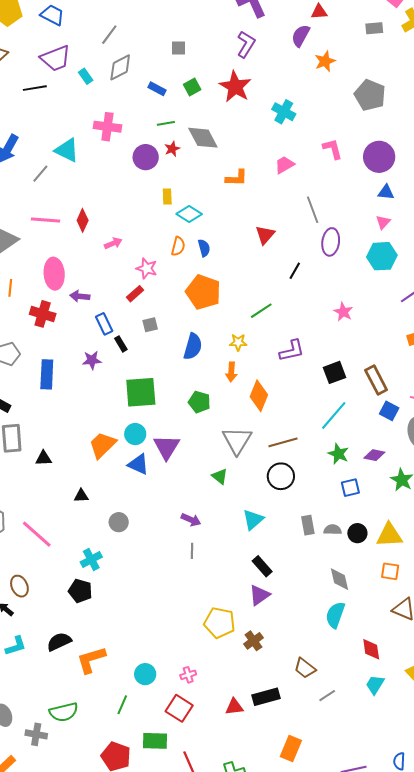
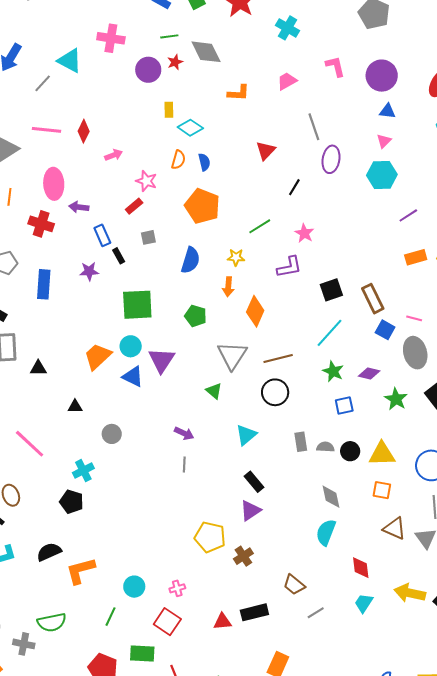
pink star: (343, 312) -> (304, 233), moved

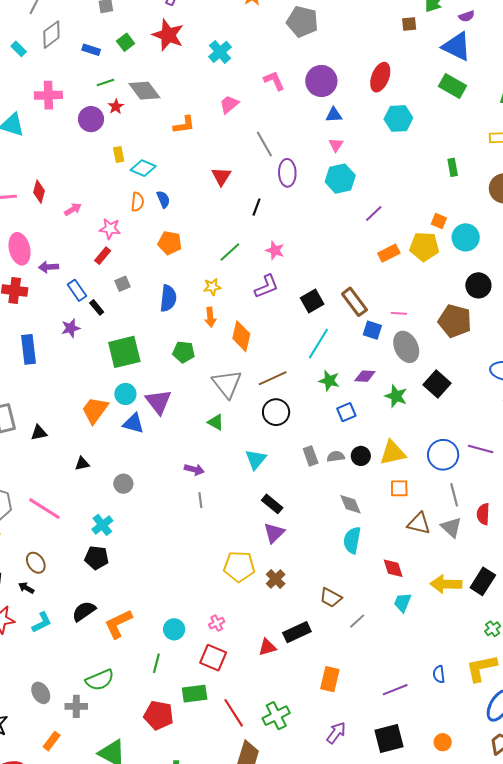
cyan cross: (288, 28) -> (220, 52), turned 30
orange pentagon: (202, 206) -> (170, 243), size x0.7

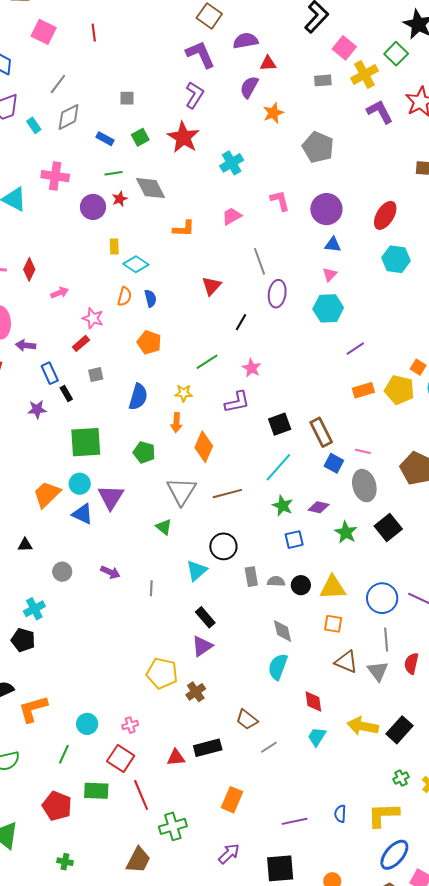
black circle: (276, 412) -> (223, 546), moved
purple arrow: (194, 470) -> (110, 572), moved
gray line: (200, 500) -> (151, 588), moved
red line: (234, 713) -> (141, 795), moved

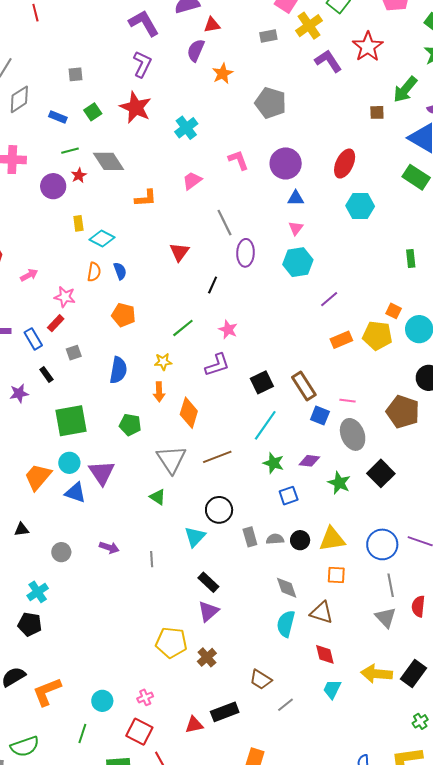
blue rectangle: (50, 373) -> (33, 339), moved
brown triangle: (346, 662) -> (321, 613), moved

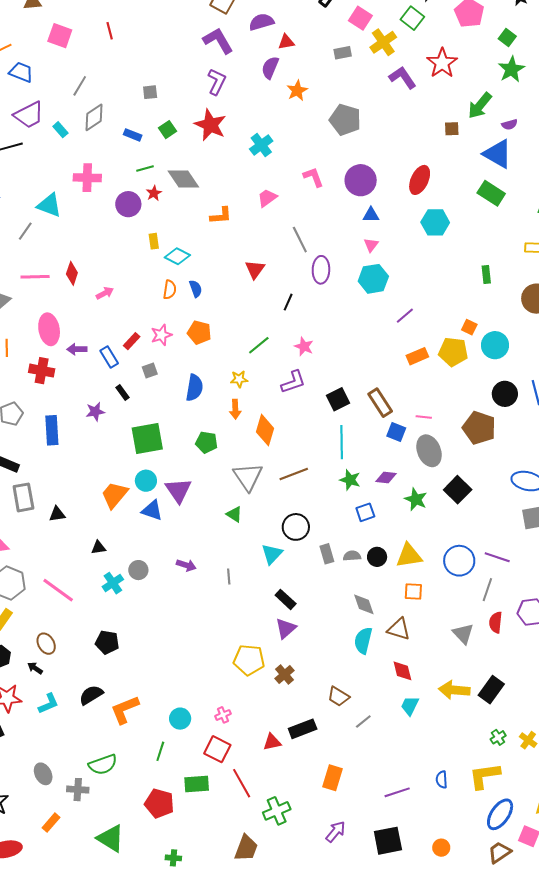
pink star: (65, 297) -> (161, 335), moved, turned -30
cyan line: (265, 425) -> (342, 442), turned -36
gray line: (391, 585) -> (487, 590), moved, turned 30
cyan cross: (38, 592) -> (113, 583), moved

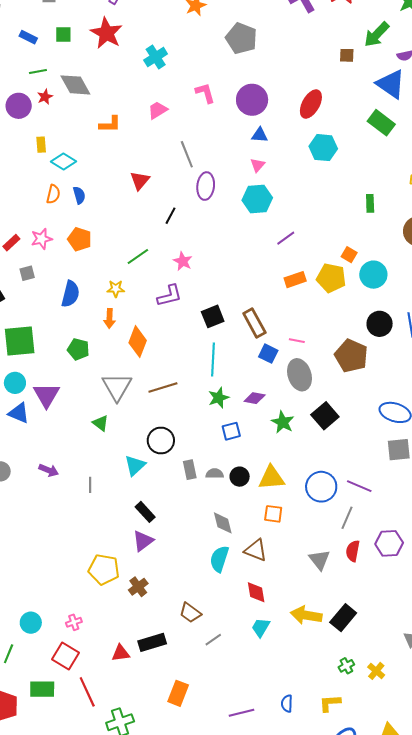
green square: (167, 130) -> (63, 34), turned 30
green star: (350, 480) -> (219, 398), turned 30
yellow L-shape: (485, 776) -> (330, 703), size x0.7

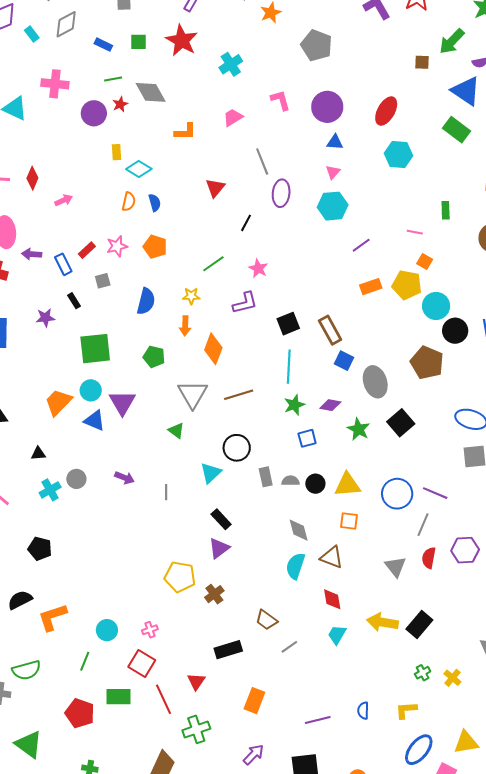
cyan circle: (373, 275) -> (436, 306), moved
pink line: (297, 341) -> (415, 232), moved
red triangle: (121, 653) -> (196, 681), moved, turned -48

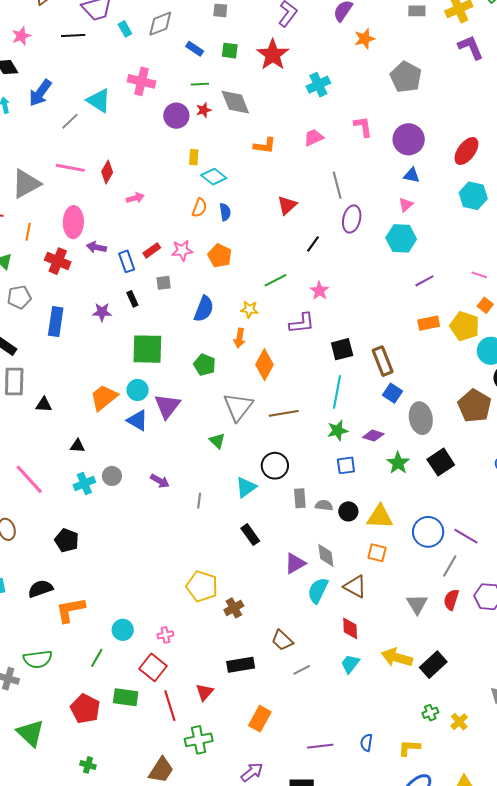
purple triangle: (219, 548) -> (295, 563), moved

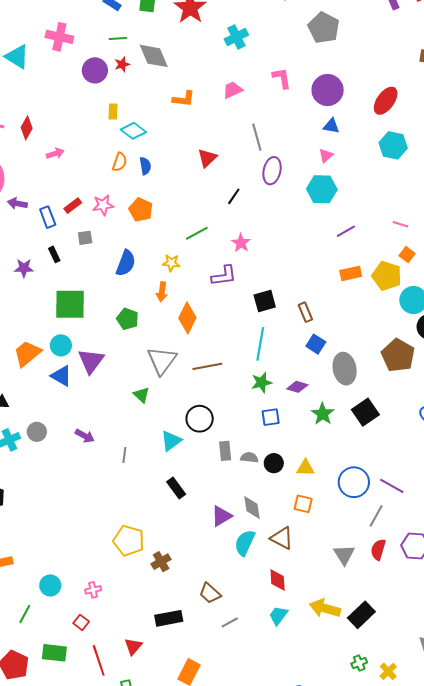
brown rectangle: (383, 361) -> (305, 312), size x0.7
yellow triangle: (380, 517) -> (305, 468), size x0.7
red square: (153, 667) -> (81, 622), size x0.6

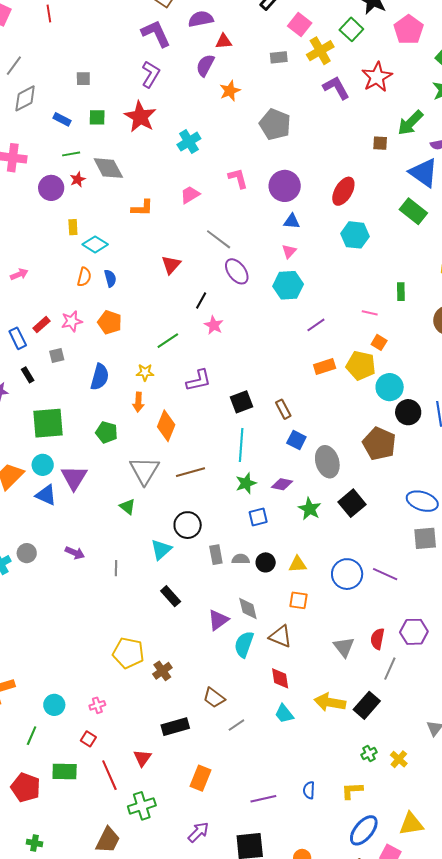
gray line: (257, 137) -> (219, 239), turned -32
purple ellipse: (272, 171) -> (237, 271), turned -44
pink star: (241, 243) -> (214, 325), moved
gray line: (376, 516) -> (390, 669), moved
cyan trapezoid: (278, 616) -> (284, 714), turned -70

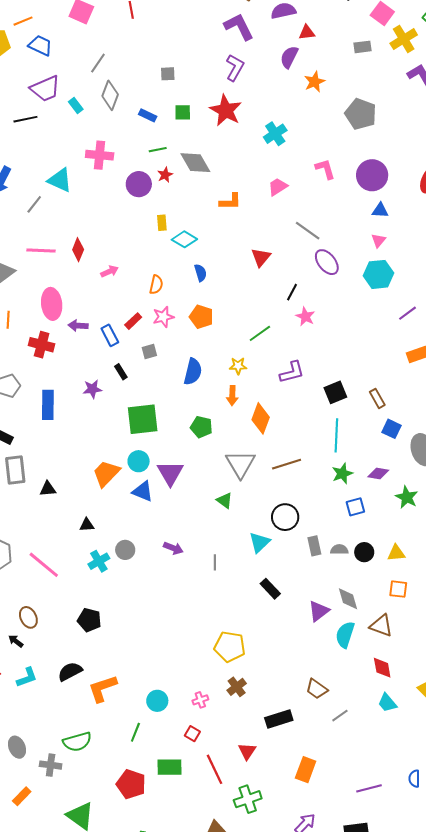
gray diamond: (25, 98) -> (110, 95), turned -40
orange semicircle: (84, 277) -> (156, 285), moved
brown cross: (162, 671) -> (237, 687), moved

